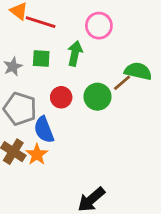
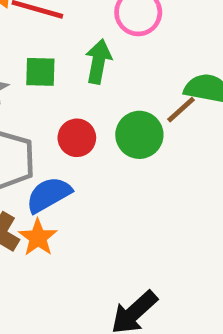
blue semicircle: (44, 130) -> (49, 195), turned 84

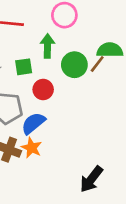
green square: (40, 72) -> (24, 67), moved
green circle: (139, 135) -> (74, 65), moved

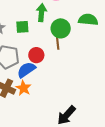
brown line: (97, 64) -> (58, 43), moved, turned -48
red circle: (43, 90) -> (36, 55), moved

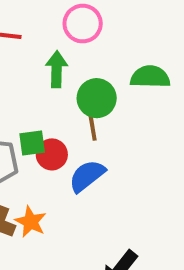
green square: (22, 27) -> (32, 143), moved
blue semicircle: (26, 70) -> (87, 176), moved

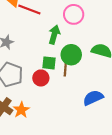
green square: (32, 143) -> (49, 63), moved
blue semicircle: (87, 176) -> (93, 98), moved

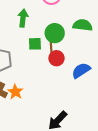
green arrow: (54, 35) -> (23, 18), moved
red circle: (41, 78) -> (57, 58), moved

